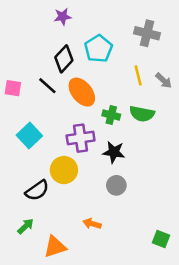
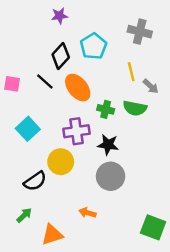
gray arrow: (164, 81) -> (151, 86), moved
gray circle: (116, 185) -> (111, 176), size x1.5
green square: (161, 239) -> (153, 227), size x1.5

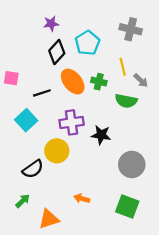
purple star: (59, 16) -> (51, 24), moved
black line: (45, 81) -> (42, 93), moved, turned -60
green cross: (106, 109) -> (99, 82), moved
gray circle: (111, 176) -> (132, 164), moved
green square: (153, 227) -> (127, 207), moved

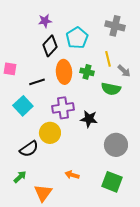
orange ellipse: (73, 82) -> (64, 72), turned 35
orange triangle: (49, 219) -> (43, 193), turned -36

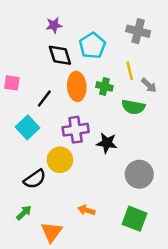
black diamond: (50, 46) -> (60, 55), turned -60
black line: (37, 82) -> (44, 98), turned -35

